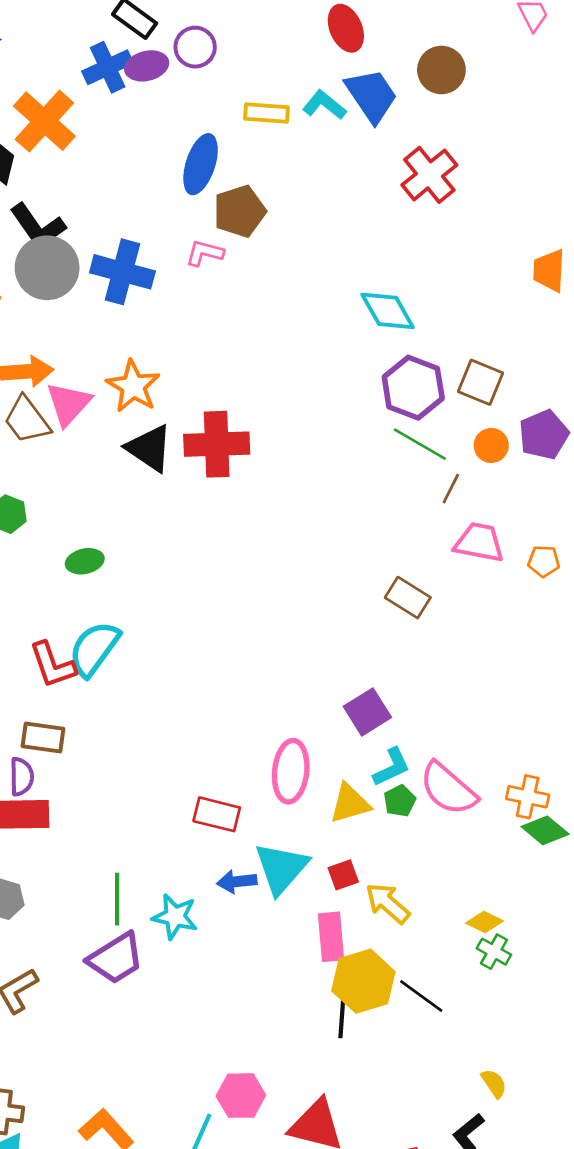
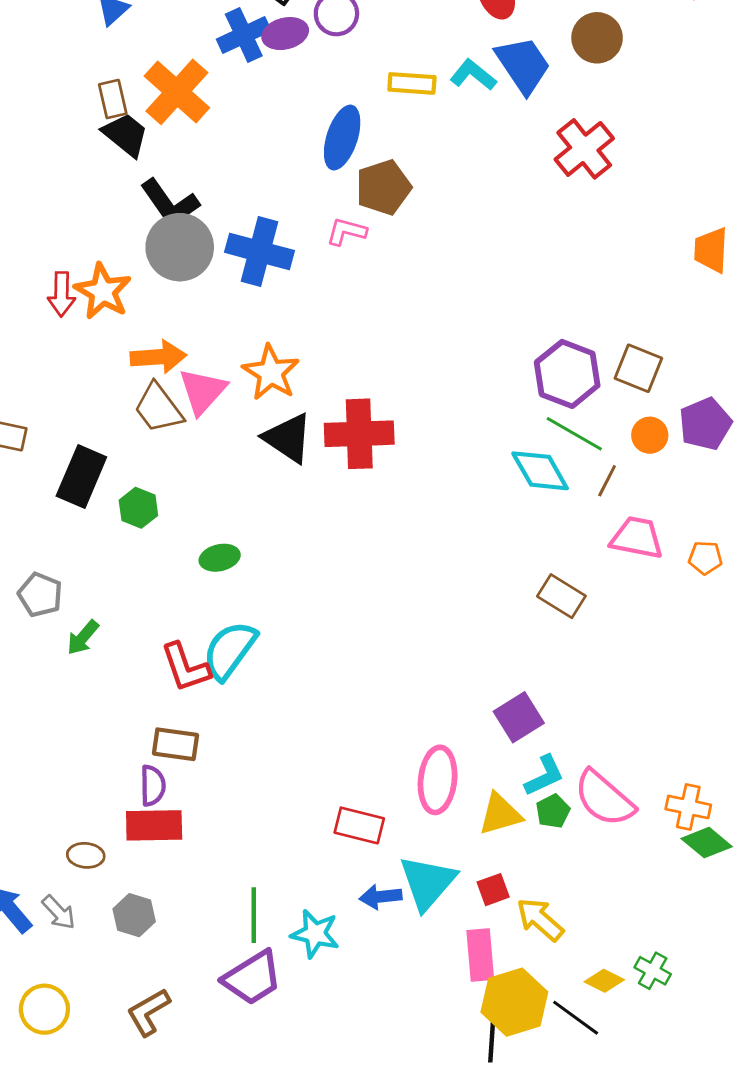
cyan diamond: (388, 311) -> (540, 471), moved
yellow diamond: (485, 922) -> (604, 981), moved

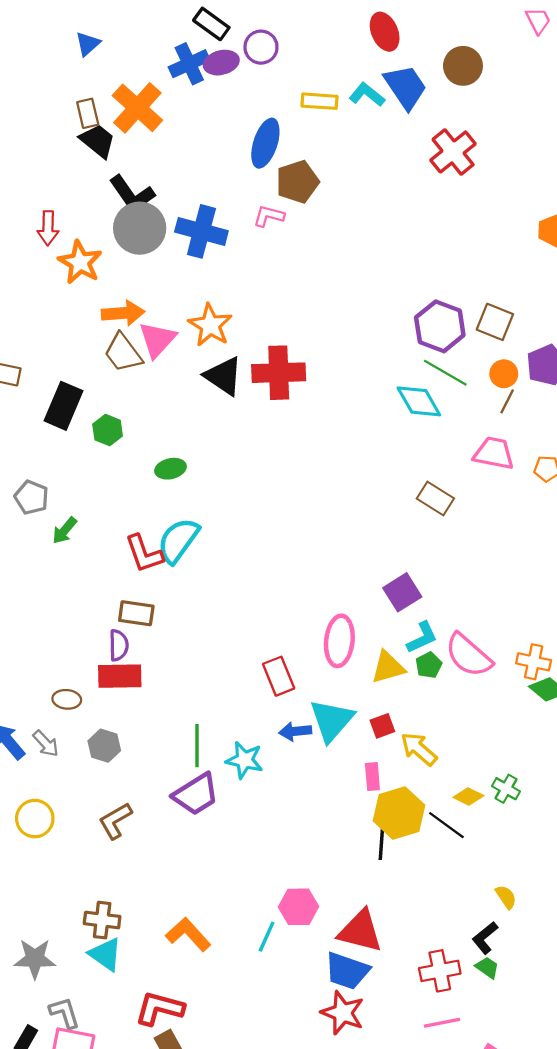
red arrow: (62, 294) -> (48, 228), moved
brown line: (607, 481) -> (507, 401), moved
red rectangle: (359, 825) -> (279, 676), turned 54
pink rectangle: (480, 955) -> (372, 777), size x0.7

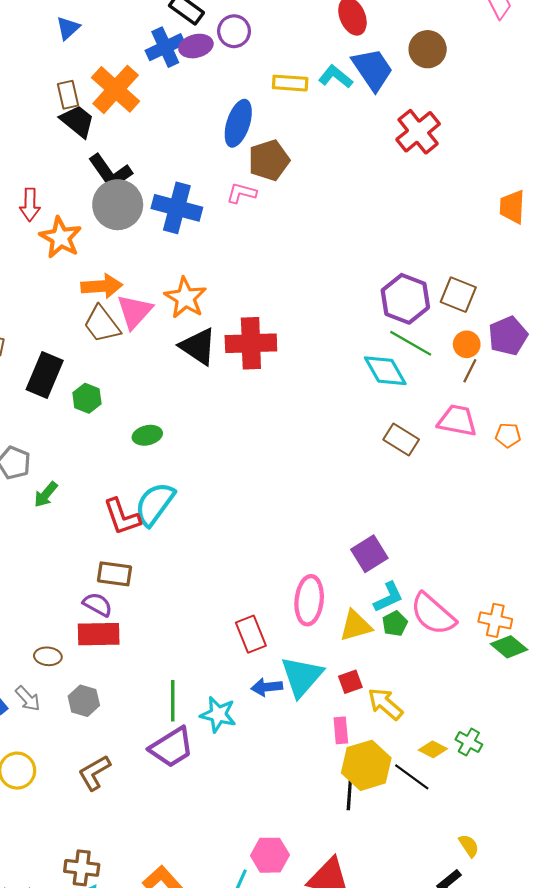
brown rectangle: (435, 498) -> (401, 440), moved
purple semicircle: (119, 645) -> (98, 605), turned -60

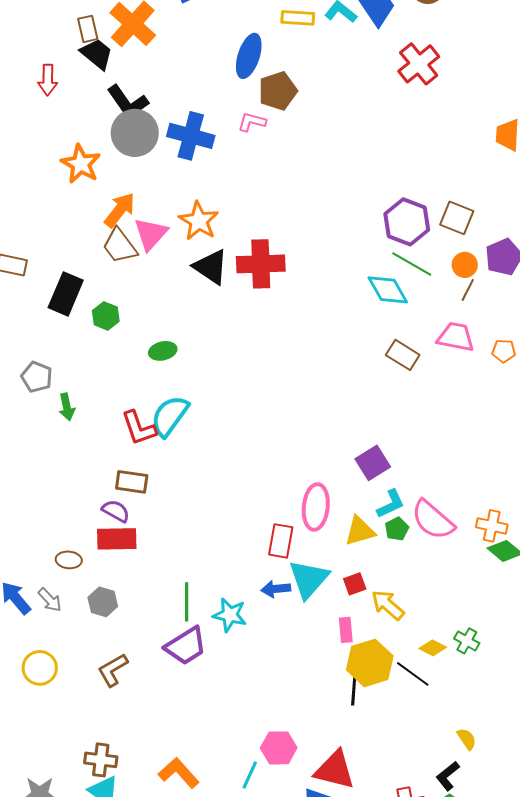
red arrow: (30, 205) -> (48, 80), moved
orange arrow: (102, 286) -> (120, 210), turned -48
green arrow: (46, 495) -> (67, 407), turned -52
red rectangle: (251, 634) -> (281, 541), moved, turned 32

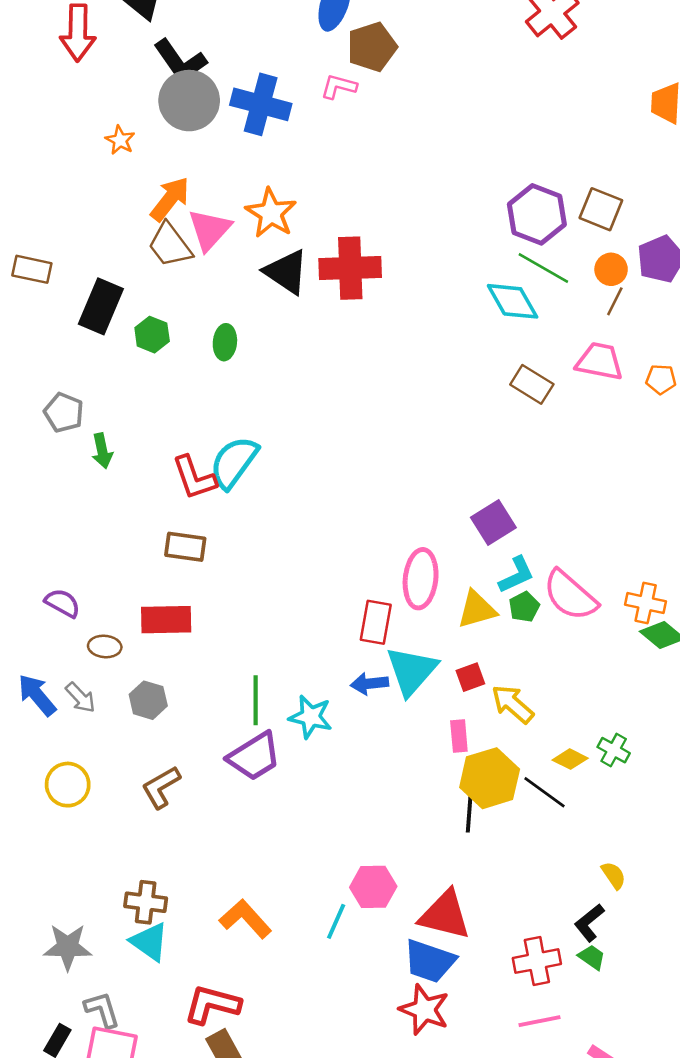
red arrow: (48, 80) -> (78, 33), size x1.4
orange star: (81, 164) -> (120, 140), size x0.6
green ellipse: (163, 351) -> (225, 342), moved, turned -72
purple semicircle: (116, 511) -> (63, 603), moved

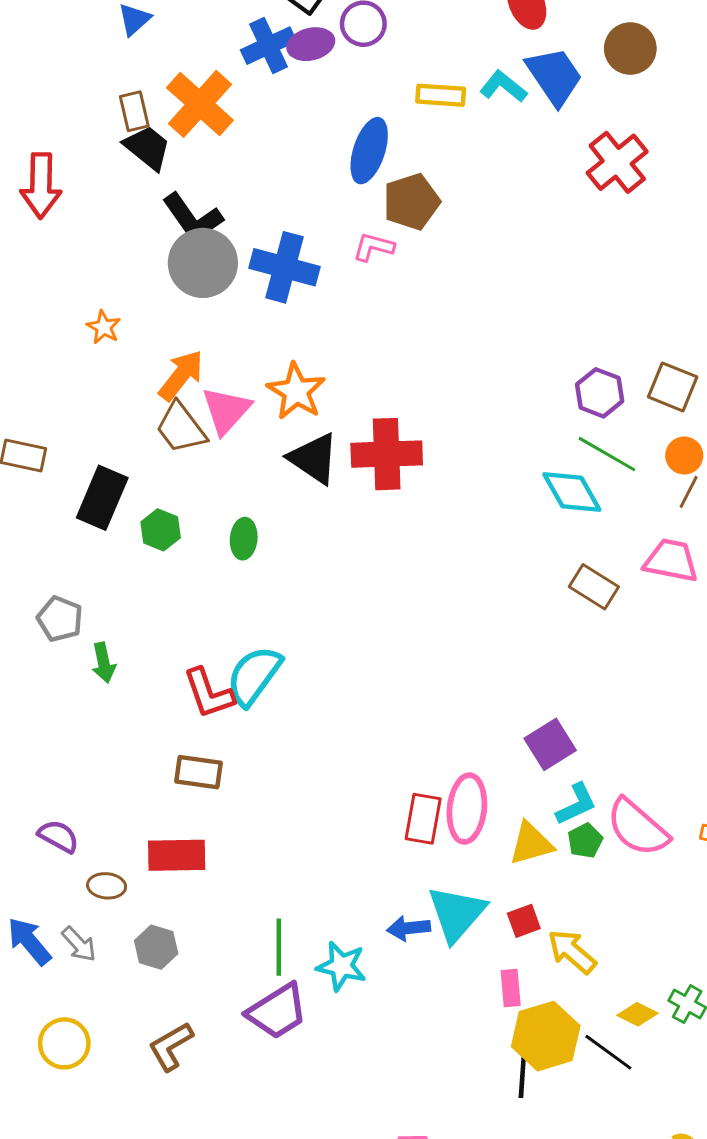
red arrow: (78, 33) -> (41, 186), moved
orange star: (120, 140) -> (104, 327), moved
purple hexagon: (537, 214) -> (600, 393), size x0.7
red rectangle: (376, 622) -> (423, 819), moved

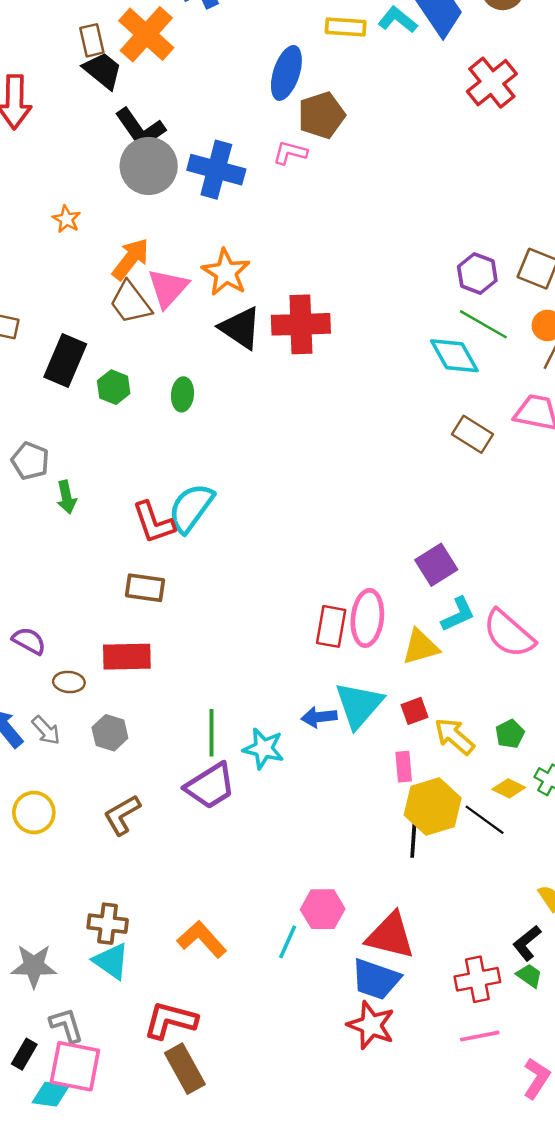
green pentagon: (585, 841) -> (510, 734), moved

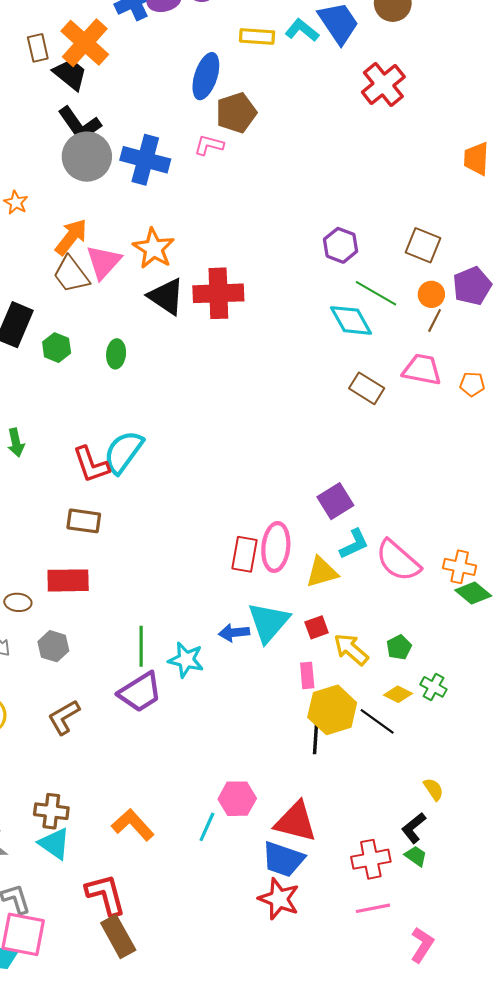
black trapezoid: (103, 71) -> (70, 74), moved
purple hexagon: (477, 274) -> (341, 245), moved
red L-shape: (170, 1020) -> (106, 895), turned 60

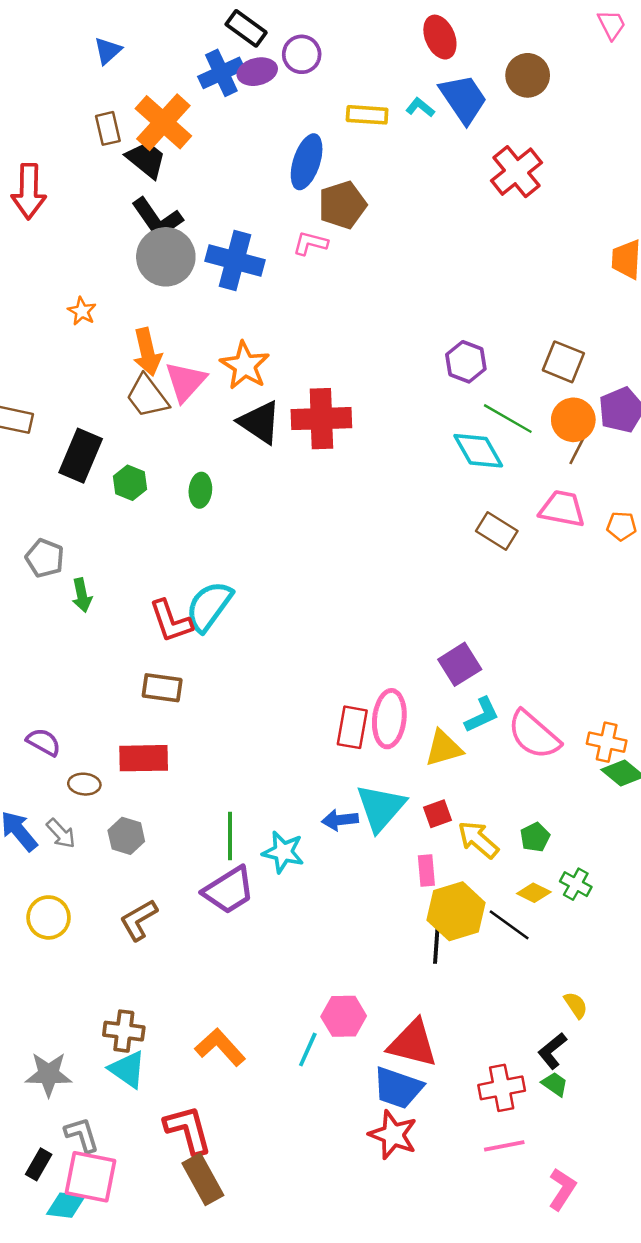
cyan L-shape: (302, 30) -> (420, 107), size x0.7
orange arrow: (71, 237) -> (147, 352), turned 129
orange circle: (431, 294) -> (573, 420), size x1.4

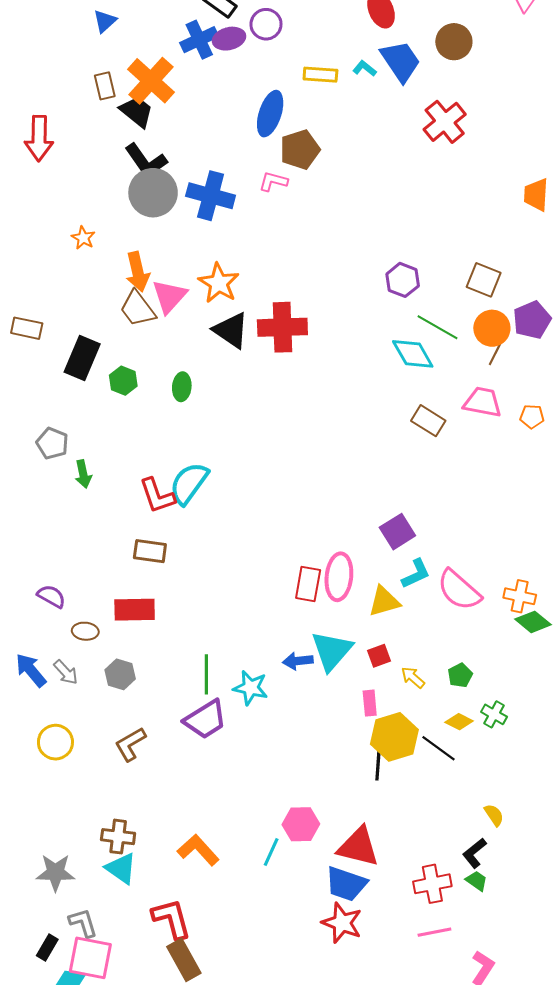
yellow arrow: (478, 840) -> (413, 677), size x0.7

